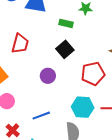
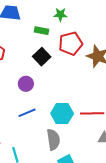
red pentagon: (93, 74) -> (71, 43), moved
blue line: (41, 116) -> (27, 113), moved

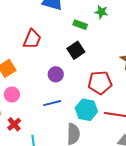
red pentagon: (71, 43) -> (100, 83), moved

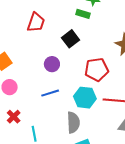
green rectangle: (80, 25) -> (83, 14), moved
red trapezoid: (32, 39) -> (36, 22), moved

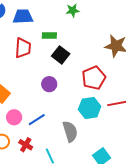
green rectangle: (83, 14) -> (49, 35), moved
blue line: (50, 93) -> (37, 120), moved
gray semicircle: (73, 123) -> (70, 131), moved

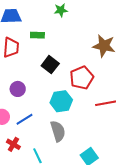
black square: (61, 55) -> (50, 65), moved
purple circle: (49, 84) -> (18, 89), moved
cyan hexagon: (90, 108) -> (61, 101), moved

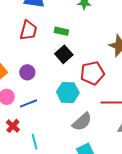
green rectangle: (37, 35) -> (61, 31), moved
gray semicircle: (58, 131) -> (82, 122), moved, turned 55

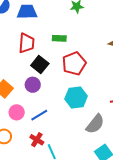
black square: (64, 54) -> (40, 64), moved
red pentagon: (92, 73) -> (74, 63), moved
red cross: (13, 126) -> (37, 140), moved

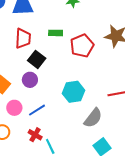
red pentagon: (74, 63) -> (82, 46), moved

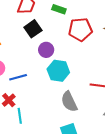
purple circle: (30, 80) -> (46, 50), moved
gray semicircle: (93, 118) -> (69, 102), turned 100

